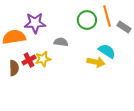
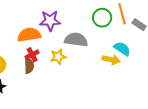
gray semicircle: (61, 42) -> (76, 40), size x1.6
red cross: (29, 60) -> (32, 55), moved

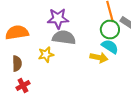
green circle: (102, 18) -> (110, 30), moved
purple star: (50, 21) -> (58, 18), moved
red cross: (32, 55) -> (23, 86), moved

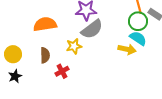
gray semicircle: (64, 38) -> (92, 29), turned 135
red cross: (23, 86) -> (62, 71), moved

